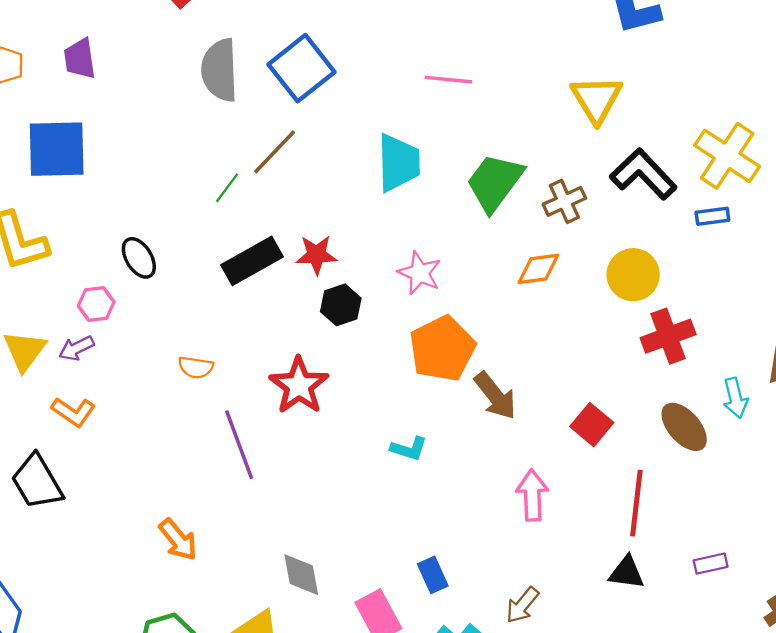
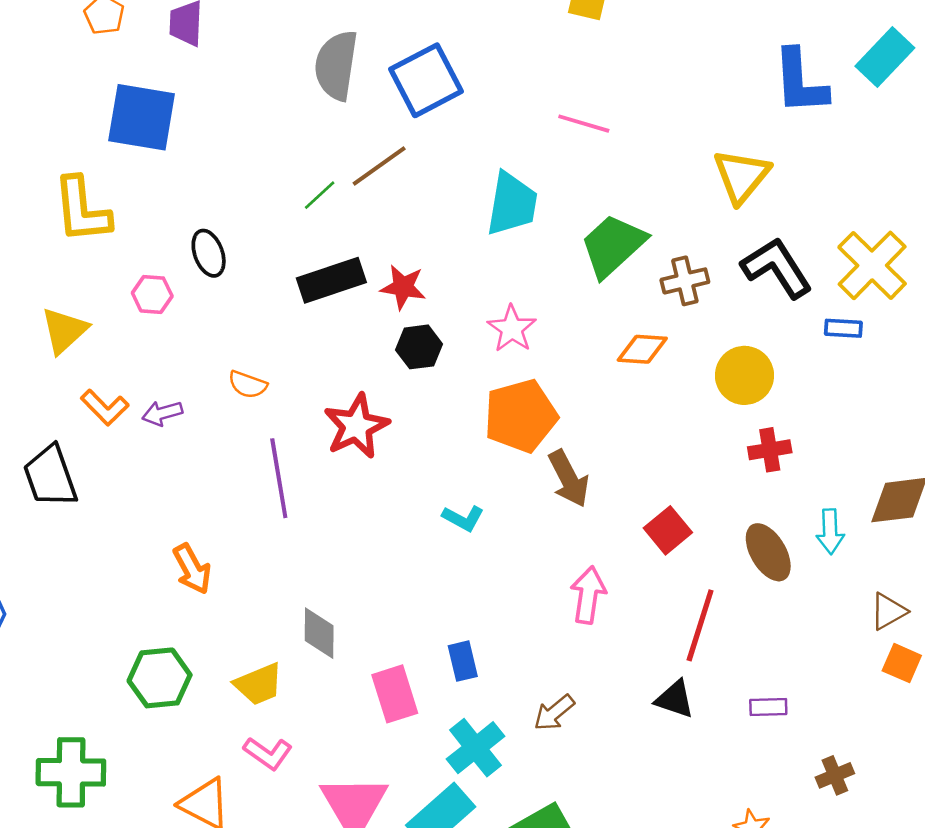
red cross: (668, 336) -> (770, 450), size x0.7
purple arrow: (76, 348) -> (162, 413), moved

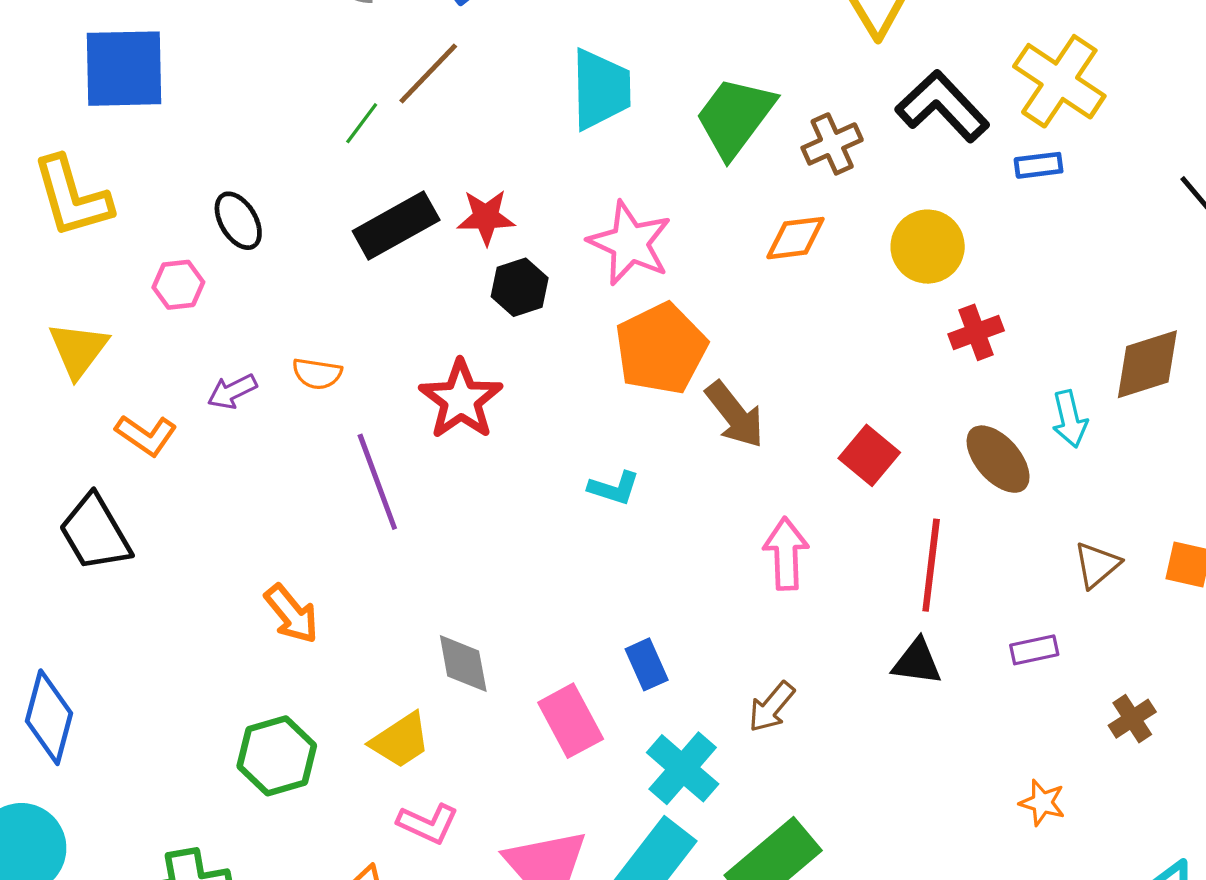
pink star: (512, 329) -> (630, 243), size x1.4
purple arrow: (162, 413) -> (232, 391), moved
brown triangle: (888, 611) -> (1097, 565), moved

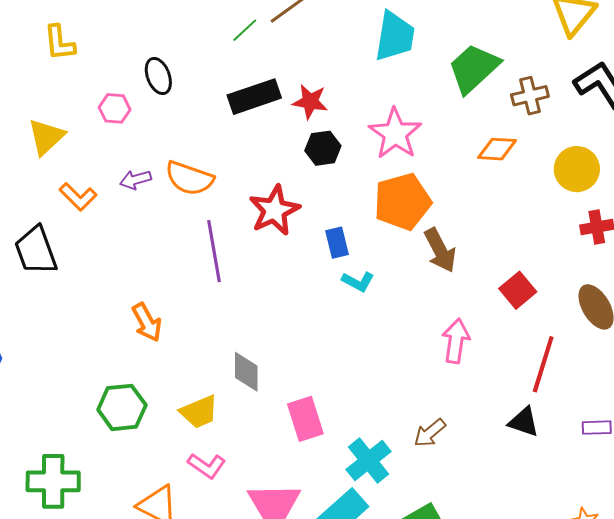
yellow L-shape: (72, 197) -> (59, 43), size x0.7
orange semicircle: (317, 374) -> (189, 178), size x1.6
blue rectangle: (647, 664) -> (337, 243), moved

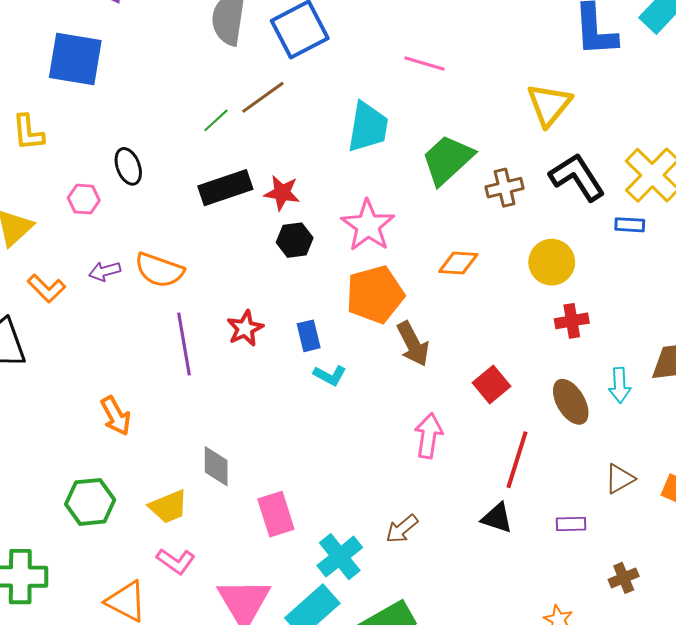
orange diamond: (497, 149) -> (458, 263), moved
red star: (274, 210) -> (245, 328), moved, size x0.7

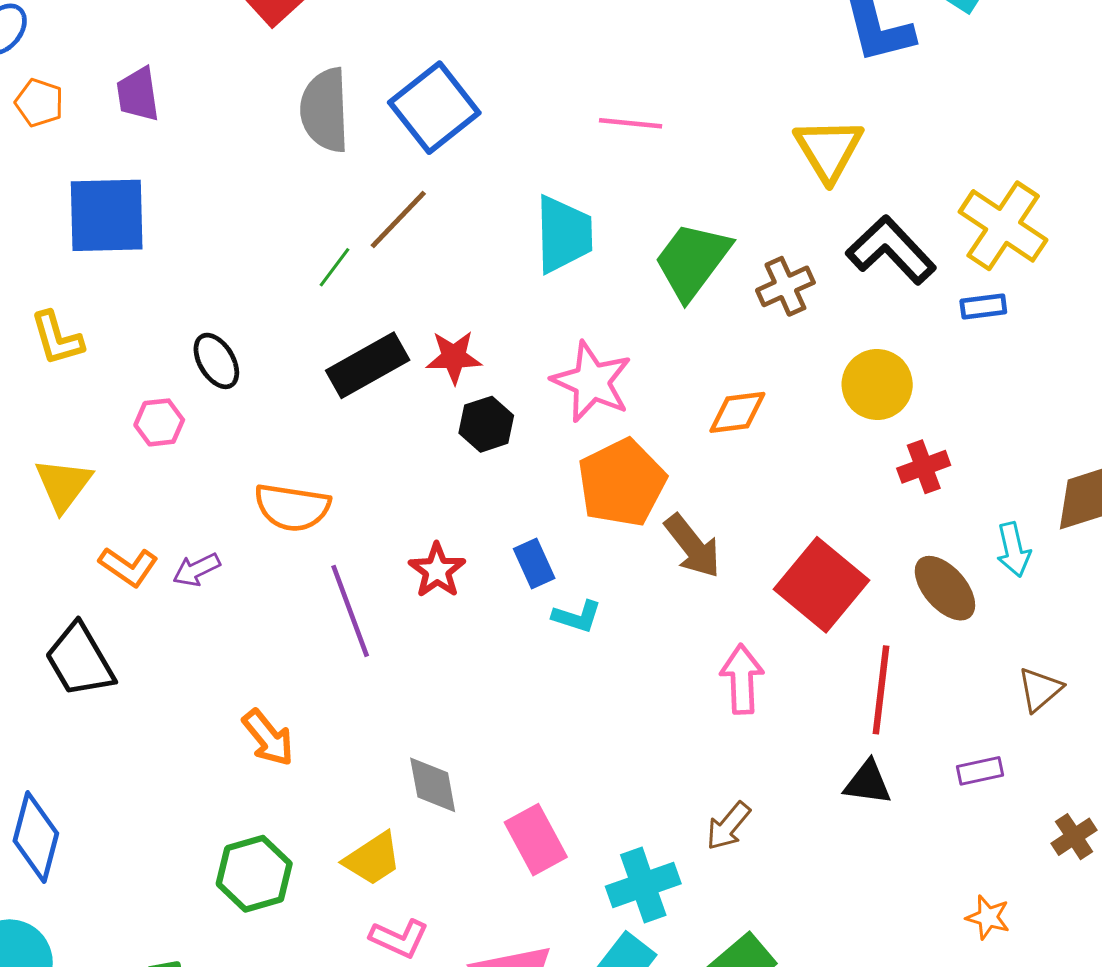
purple arrow: (105, 271) -> (196, 570), moved
red square: (491, 385) -> (822, 585), size x1.6
cyan cross: (340, 557) -> (643, 885), turned 30

